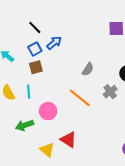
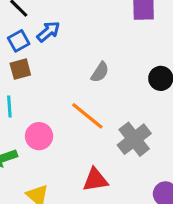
gray cross: (110, 92) -> (134, 139), moved, size x1.5
red triangle: (68, 140) -> (95, 180), moved, turned -42

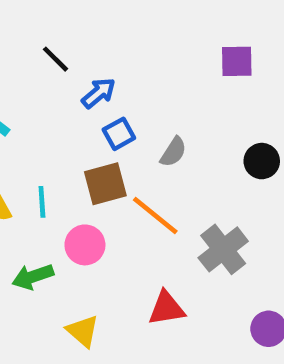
blue square: (19, 41) -> (119, 134), moved
brown square: (20, 69) -> (105, 184), moved, size x1.4

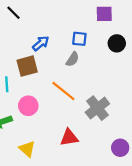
blue arrow: (99, 93) -> (41, 43), moved
blue square: (119, 134) -> (79, 39), moved, turned 35
black circle: (262, 161) -> (117, 43), moved
brown square: (105, 184) -> (27, 66), moved

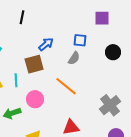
black line: (14, 13) -> (22, 17), turned 56
black circle: (117, 43) -> (113, 52), moved
gray cross: (97, 108) -> (110, 105), moved

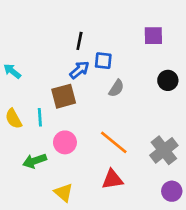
black line: (22, 17) -> (79, 41), moved
blue square: (80, 40) -> (103, 61), moved
orange line: (66, 86) -> (114, 142), moved

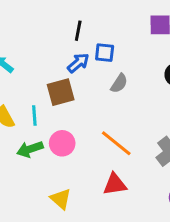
green arrow: (35, 161) -> (30, 149), moved

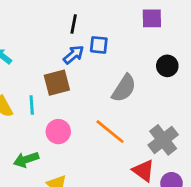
gray semicircle: (119, 83) -> (124, 88), moved, size x1.5
green arrow: (30, 149) -> (26, 160), moved
red triangle: (115, 184) -> (144, 171), moved, turned 45

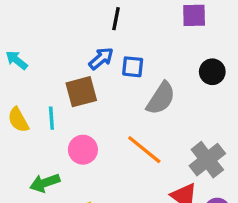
black line: (74, 24) -> (116, 19), moved
blue square: (99, 45) -> (133, 67), moved

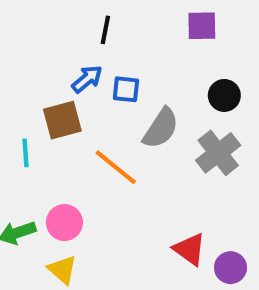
pink circle: (83, 150) -> (64, 223), moved
orange line: (144, 150) -> (116, 167), moved
gray cross: (207, 160) -> (218, 153), moved

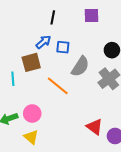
purple square: (202, 26) -> (91, 15), moved

